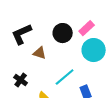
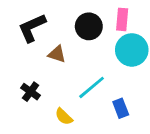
pink rectangle: (87, 28) -> (122, 19), turned -42

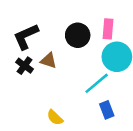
cyan line: (92, 87) -> (97, 83), moved
black cross: (31, 92) -> (25, 66), moved

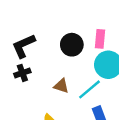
brown triangle: (49, 61) -> (61, 86), moved
black cross: (25, 66) -> (22, 73), turned 35

